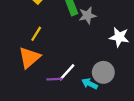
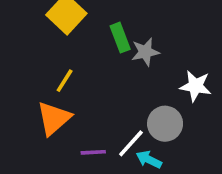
white line: (67, 72) -> (131, 143), moved
gray circle: (103, 72) -> (165, 124), moved

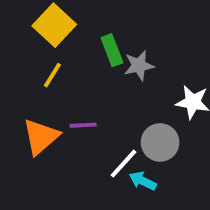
yellow line: (65, 81) -> (52, 75), moved
purple line: (93, 152) -> (83, 125), moved

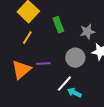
gray star: (139, 66) -> (87, 32), moved
gray circle: (160, 142) -> (75, 58), moved

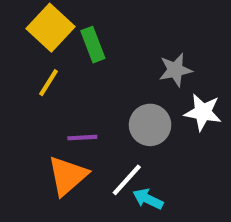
green rectangle: (58, 25) -> (93, 45), moved
orange triangle: (21, 70) -> (68, 176), moved

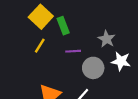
gray star: (175, 70) -> (107, 39), turned -30
purple line: (82, 138) -> (73, 51), moved

